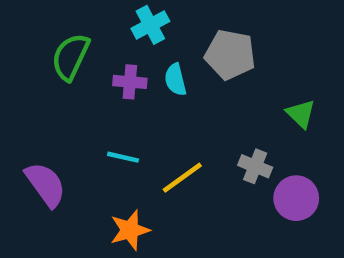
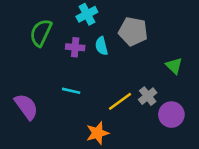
gray cross: (255, 166) -> (148, 96), turned 30
yellow line: (182, 178) -> (120, 101), moved
orange star: (130, 230) -> (98, 133), moved

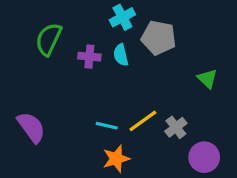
cyan cross: (87, 14) -> (122, 17), moved
cyan line: (71, 91) -> (107, 126), moved
gray cross: (148, 96) -> (176, 127), moved
purple circle: (171, 115) -> (204, 157), moved

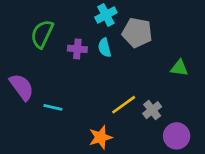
green triangle: (207, 79) -> (179, 68), turned -36
cyan line: (107, 126) -> (53, 107), moved
purple semicircle: (31, 127) -> (22, 87), moved

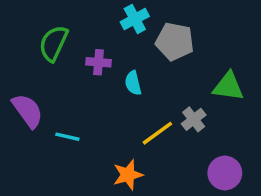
cyan semicircle: (105, 48) -> (133, 83), moved
green triangle: (179, 68) -> (228, 86), size x1.4
gray cross: (152, 110) -> (194, 119), moved

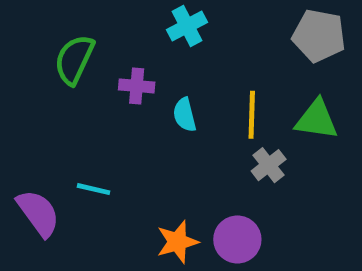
gray pentagon: (175, 42) -> (319, 36), moved
purple semicircle: (28, 111) -> (38, 213), moved
yellow line: (157, 133) -> (252, 115), moved, turned -52
purple circle: (225, 173) -> (237, 239), moved

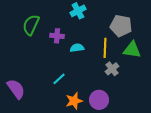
gray pentagon: (319, 36) -> (121, 26), moved
cyan semicircle: (185, 115) -> (77, 48), turned 96
cyan line: (93, 189) -> (59, 79), moved, turned -56

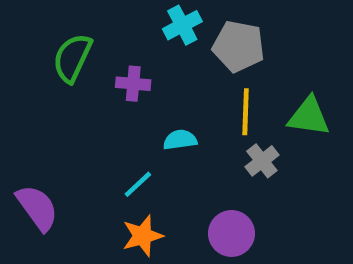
gray pentagon: (121, 26) -> (239, 46), moved
cyan semicircle: (77, 48) -> (180, 140), moved
orange star: (74, 101) -> (143, 236), moved

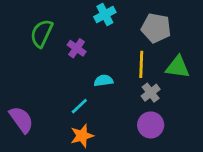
gray pentagon: (239, 46) -> (156, 28), moved
purple cross: (133, 84) -> (77, 48), turned 30
purple circle: (231, 233) -> (151, 125), moved

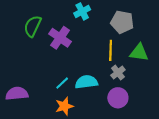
purple cross: (77, 48) -> (60, 38), size x1.5
cyan semicircle: (104, 81) -> (86, 82), moved, size x1.5
purple semicircle: (21, 120) -> (17, 94), turned -60

